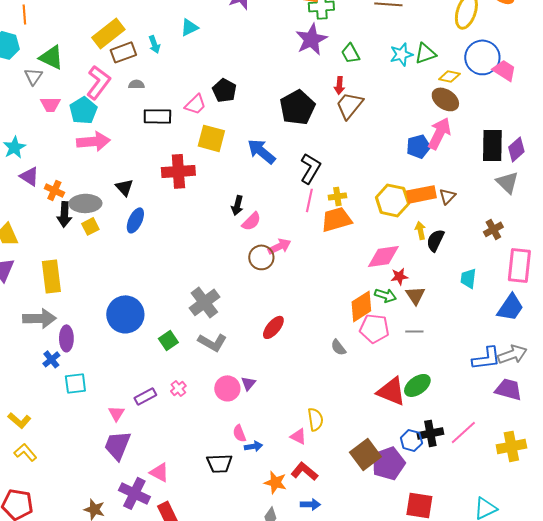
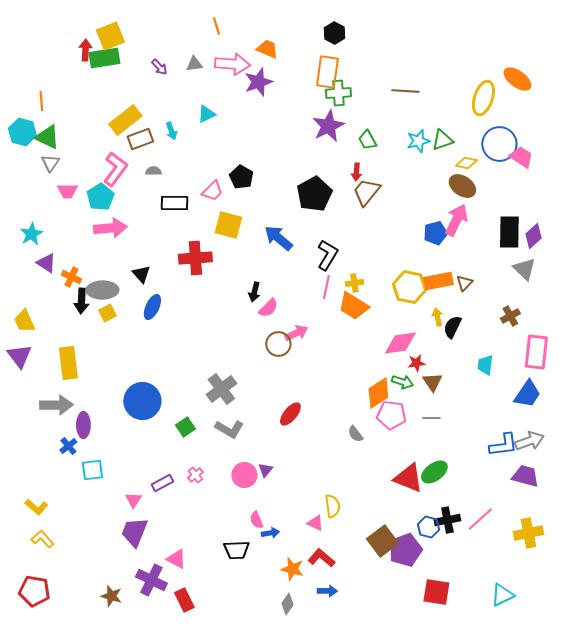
green triangle: (51, 57) -> (47, 137), moved
orange trapezoid: (336, 219) -> (353, 306), turned -132

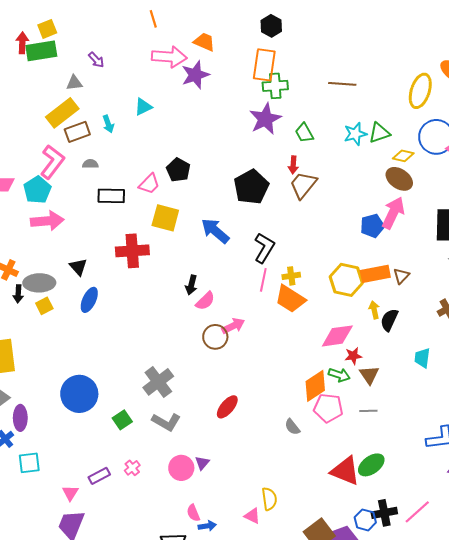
yellow square: (110, 36) -> (47, 29), size x0.7
gray triangle: (194, 64) -> (74, 83), moved
black arrow: (81, 301) -> (18, 294), size x0.7

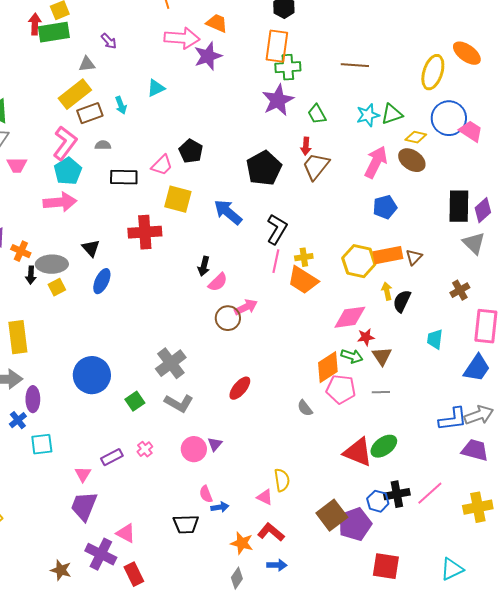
cyan pentagon: (37, 190) -> (68, 171), moved
pink arrow: (393, 213) -> (376, 162), moved

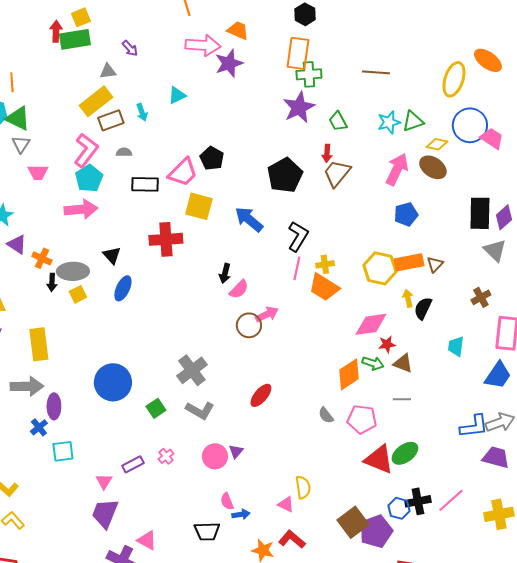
pink trapezoid: (162, 165) -> (183, 172), size x1.4
brown triangle: (382, 356) -> (403, 363), turned -35
pink pentagon: (341, 389) -> (362, 419), moved

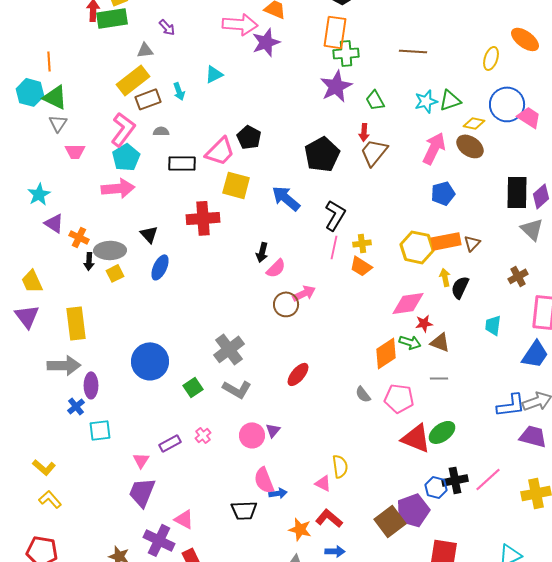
yellow ellipse: (454, 79) -> (491, 58), size x0.7
orange trapezoid: (324, 287) -> (361, 266), size x0.7
pink semicircle: (227, 501) -> (264, 480), size x1.5
brown square: (353, 522) -> (390, 521), moved

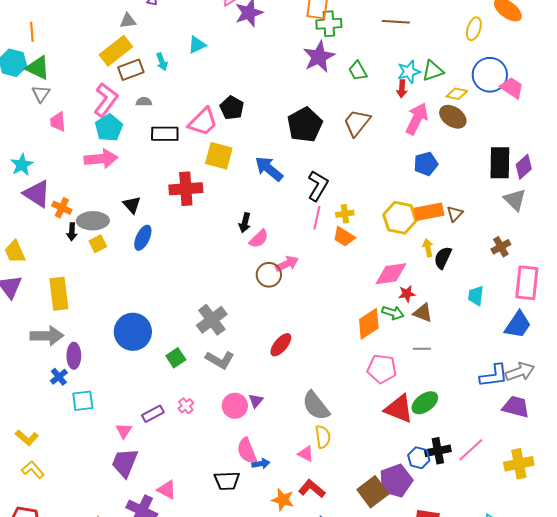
red arrow: (364, 132) -> (402, 89), moved
pink trapezoid: (75, 151) -> (58, 122), turned 85
purple triangle: (54, 223) -> (37, 194), size x1.4
gray semicircle: (363, 394) -> (316, 406), moved, size x1.8

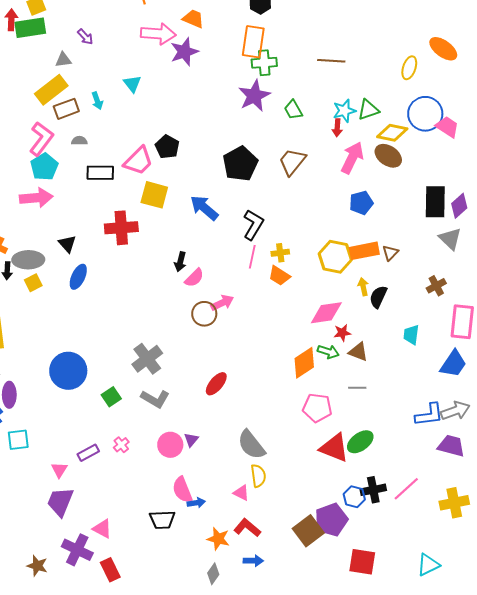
cyan triangle: (197, 45) -> (132, 84), turned -42
yellow diamond: (457, 94) -> (392, 133), size x1.4

